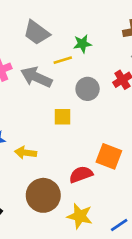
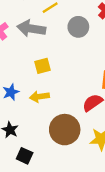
yellow square: (62, 117) -> (42, 66), moved

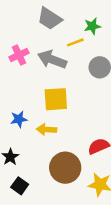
yellow square: (42, 66) -> (56, 99), size x1.5

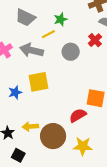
blue star: (19, 119) -> (15, 92), moved
yellow arrow: (47, 129) -> (30, 126), moved

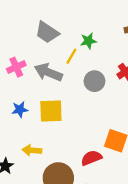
yellow line: (48, 34) -> (71, 56), turned -40
blue star: (15, 92) -> (20, 109), moved
yellow arrow: (30, 126) -> (32, 150), moved

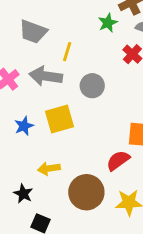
green star: (88, 41) -> (108, 23), moved
gray circle: (94, 81) -> (92, 86), moved

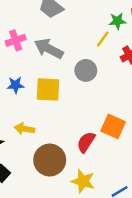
yellow line: (67, 52) -> (103, 39), moved
red semicircle: (118, 161) -> (86, 142), turned -40

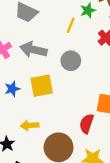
yellow line: (103, 39) -> (71, 25), moved

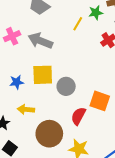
gray circle: (71, 61) -> (66, 86), moved
blue star: (12, 89) -> (17, 82), moved

